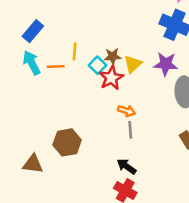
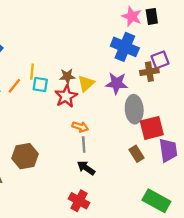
cyan square: (97, 65) -> (40, 85), moved, turned -35
orange line: (56, 67) -> (14, 86), turned -49
black arrow: (127, 166) -> (86, 168), moved

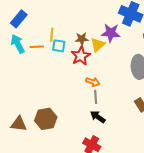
purple star: (117, 83) -> (111, 33), moved
orange line: (14, 86) -> (37, 47), turned 48
brown hexagon: (25, 156) -> (46, 119), moved

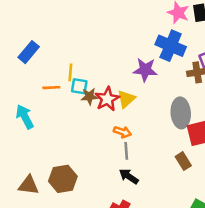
brown star: (82, 39) -> (89, 96), moved
cyan arrow: (18, 44) -> (25, 117), moved
yellow triangle: (98, 45) -> (126, 99), moved

